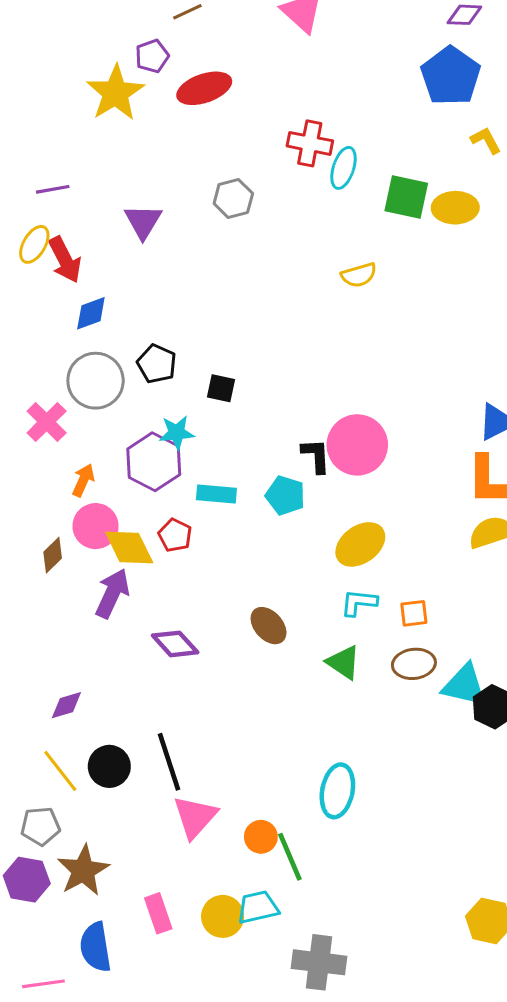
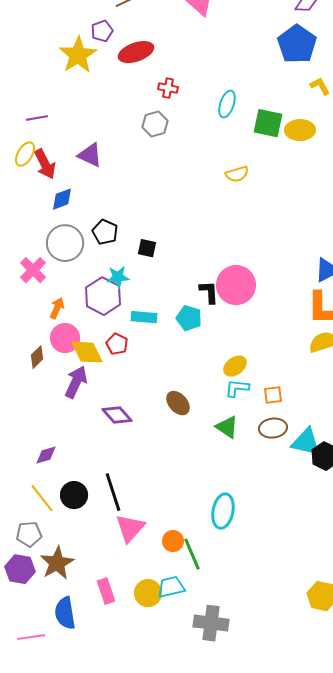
red cross: (310, 143) -> (168, 88), moved, size x0.7
purple triangle: (143, 221) -> (90, 155), moved, turned -36
yellow ellipse: (360, 544) -> (235, 366), moved, size x0.7

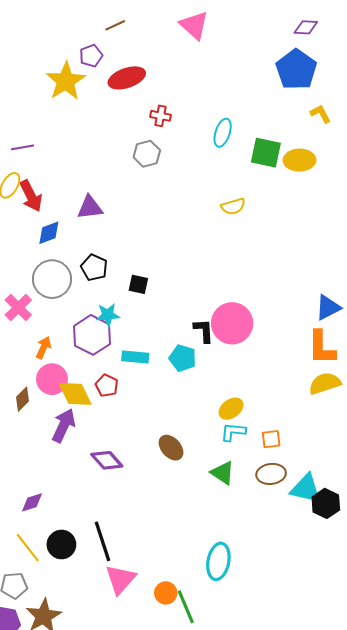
purple triangle: (90, 155) -> (90, 207), moved, turned -32

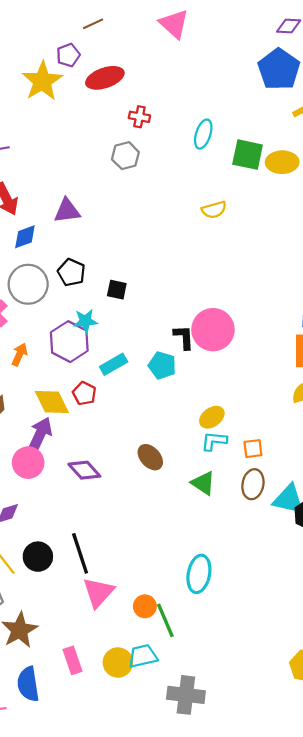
cyan rectangle: (135, 357) -> (114, 364), turned -35
pink circle: (52, 379) -> (28, 463), moved
brown ellipse: (271, 474) -> (253, 484), turned -72

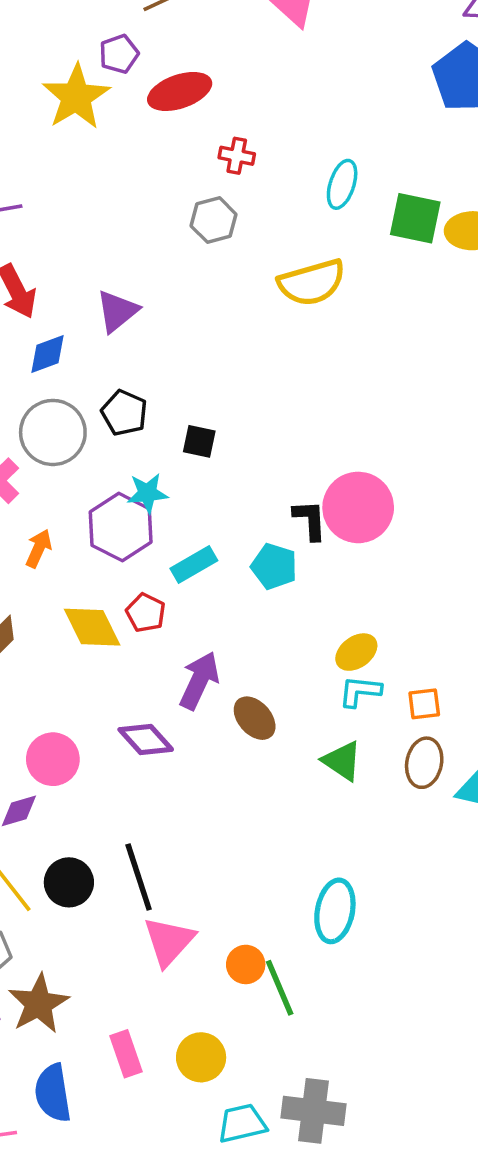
yellow semicircle: (214, 210) -> (312, 282), moved, size x1.6
purple triangle: (67, 211) -> (117, 311), turned -32
purple arrow: (40, 434) -> (199, 681), moved
pink circle: (28, 463) -> (53, 759), moved
cyan trapezoid: (143, 656) -> (242, 1123), moved

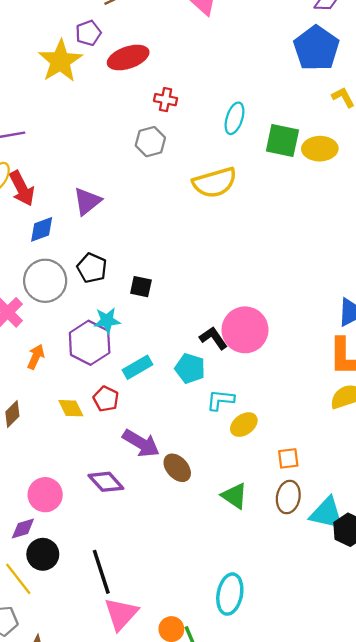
black L-shape: (310, 520) -> (213, 338), turned -32
yellow diamond: (92, 627) -> (71, 408), size x0.7
purple arrow: (199, 681) -> (141, 443), turned 96
cyan L-shape: (360, 691) -> (220, 400), moved
black circle: (69, 882) -> (43, 554), moved

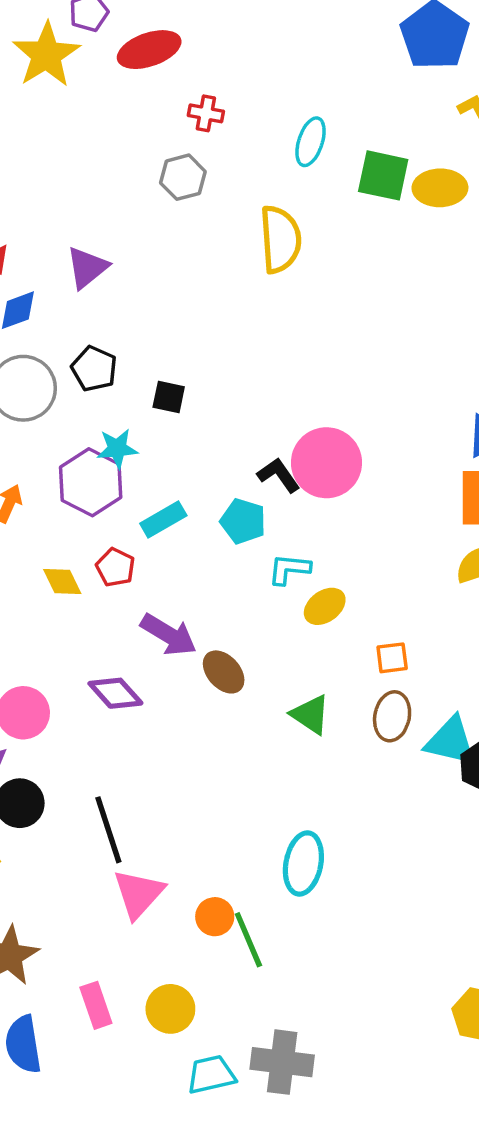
yellow semicircle: (215, 183) -> (280, 239), turned -78

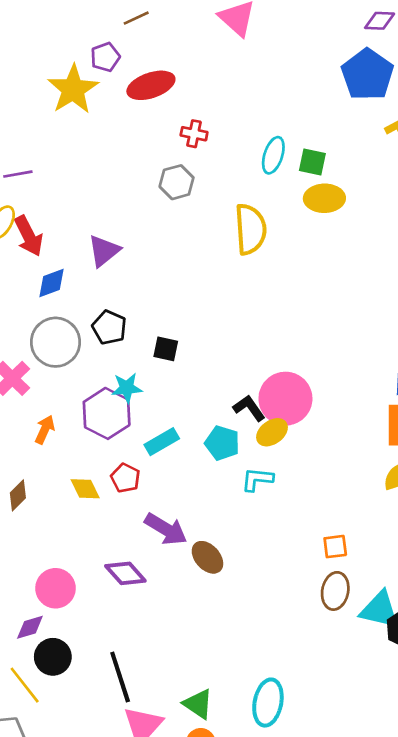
green square: (383, 175) -> (312, 162), moved, size x0.7
yellow ellipse: (440, 188) -> (324, 198), moved
yellow ellipse: (325, 606) -> (272, 432), moved
green triangle: (311, 715) -> (198, 704), moved

